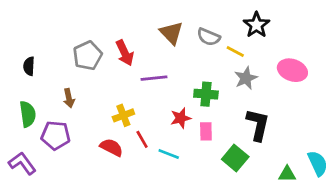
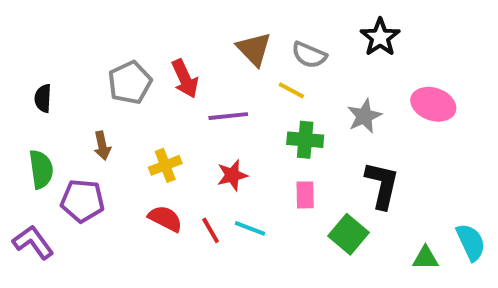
yellow line: (235, 52) -> (291, 90), moved
yellow cross: (123, 115) -> (165, 165), moved
red star: (181, 118) -> (232, 175), moved
red line: (142, 139) -> (211, 230), moved

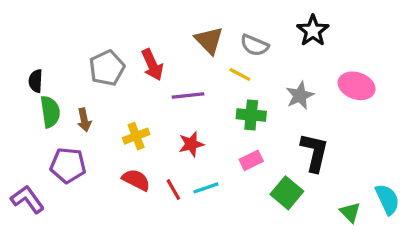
green semicircle: (41, 169) -> (50, 112), moved
pink rectangle: (305, 195) -> (251, 160), turned 65
cyan line: (250, 228) -> (206, 188), turned -40
green triangle: (425, 258) -> (350, 212), turned 45

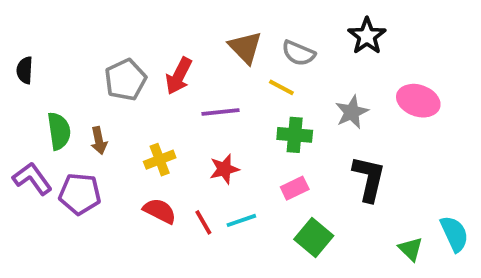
red arrow: (152, 65) -> (179, 76), turned 52
black semicircle: (36, 81) -> (25, 70), moved
green square: (287, 193) -> (314, 238), moved
purple L-shape: (27, 199) -> (32, 179), moved

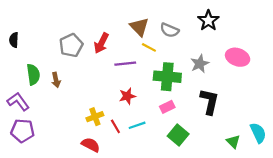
yellow line: (281, 87) -> (149, 47), moved
green cross: (295, 135) -> (167, 77), size x1.4
yellow cross: (160, 160) -> (95, 117), moved
purple pentagon: (80, 194) -> (22, 131), moved
red semicircle: (160, 211) -> (91, 145), moved

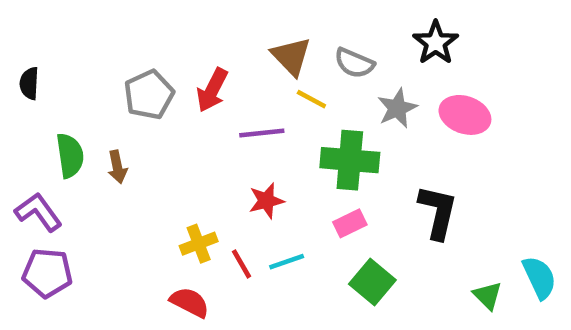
pink ellipse: (238, 57) -> (465, 115), moved
gray star: (200, 64) -> (397, 108), moved

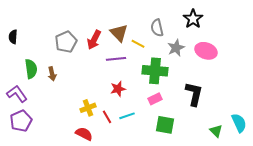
brown triangle: (291, 56) -> (119, 33), moved
gray semicircle: (354, 63) -> (157, 28), turned 54
purple pentagon: (47, 273) -> (21, 121), turned -30
green square: (372, 282) -> (165, 125), turned -30

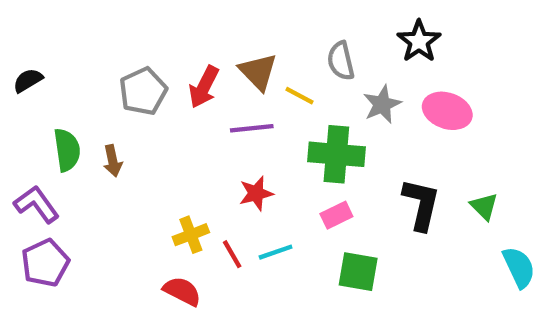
black semicircle: (13, 37) -> (28, 80), turned 56
green triangle: (216, 131) -> (484, 206), moved

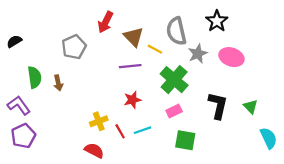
gray semicircle: (341, 61) -> (176, 31), size x1.4
red arrow: (204, 87) -> (105, 22), moved
green cross: (336, 154) -> (174, 80), turned 36

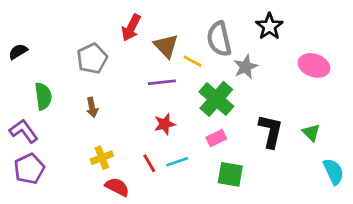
pink ellipse: (231, 57) -> (314, 65), moved
brown arrow: (58, 83) -> (92, 107), moved
yellow cross: (99, 121) -> (102, 158), moved

